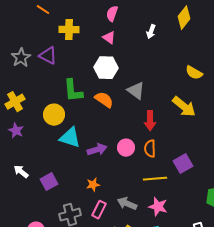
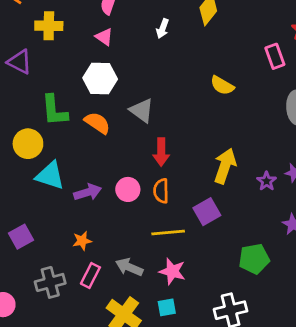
yellow arrow: (184, 107) -> (225, 166), moved, turned -110

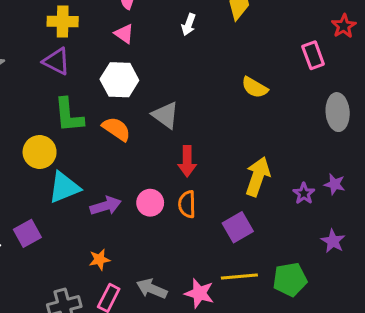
purple triangle: (20, 62) -> (56, 61), moved
cyan triangle: (50, 176) -> (64, 187), turned -40
yellow line: (168, 232) -> (239, 276), moved
purple square: (21, 237) -> (27, 233), moved

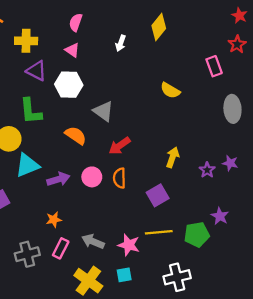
purple triangle: (56, 61) -> (36, 71), moved
orange semicircle: (116, 129) -> (76, 135), moved
red arrow: (187, 161) -> (119, 146), turned 55
yellow arrow: (258, 177) -> (173, 157), size x0.7
purple star: (333, 241) -> (220, 216), moved

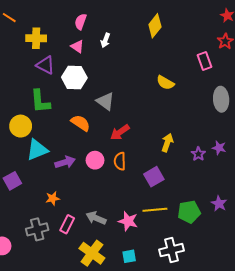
white arrow: (121, 43) -> (105, 40), moved
purple star: (220, 216) -> (219, 204), moved
orange star: (54, 220) -> (53, 198), moved
cyan square: (124, 275) -> (129, 256), moved

